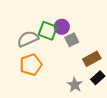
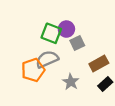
gray semicircle: (28, 39) -> (47, 59), moved
gray star: (75, 85) -> (71, 82), moved

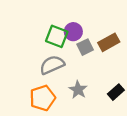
brown rectangle: (99, 64) -> (109, 42), moved
orange pentagon: (33, 70) -> (43, 98), moved

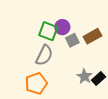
gray semicircle: (52, 65) -> (44, 55), turned 140
gray star: (78, 90) -> (84, 76), moved

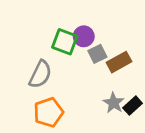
brown rectangle: (92, 36) -> (119, 62), moved
gray semicircle: (44, 55) -> (40, 74), moved

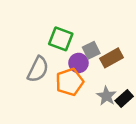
purple circle: (84, 36) -> (79, 63), moved
orange pentagon: (48, 112) -> (70, 82), moved

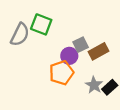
green square: (61, 39) -> (41, 24), moved
gray semicircle: (38, 69) -> (20, 35), moved

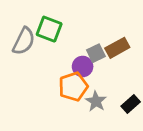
brown rectangle: (98, 51) -> (117, 48), moved
gray star: (94, 85) -> (96, 101), moved

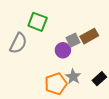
gray semicircle: (24, 41) -> (18, 43), moved
orange pentagon: (73, 87) -> (56, 84), moved

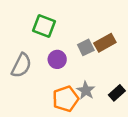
gray semicircle: (18, 43) -> (21, 65), moved
purple circle: (63, 50) -> (57, 59), moved

